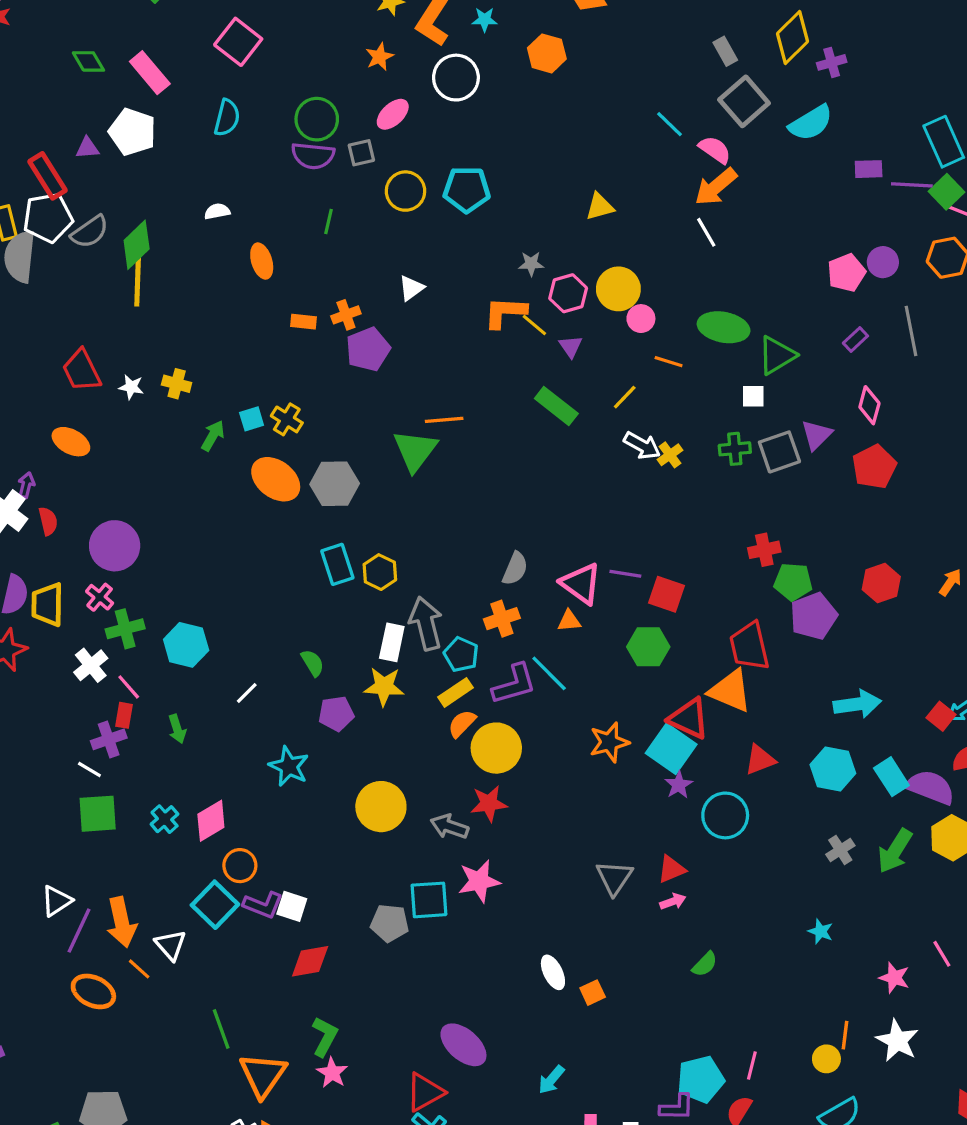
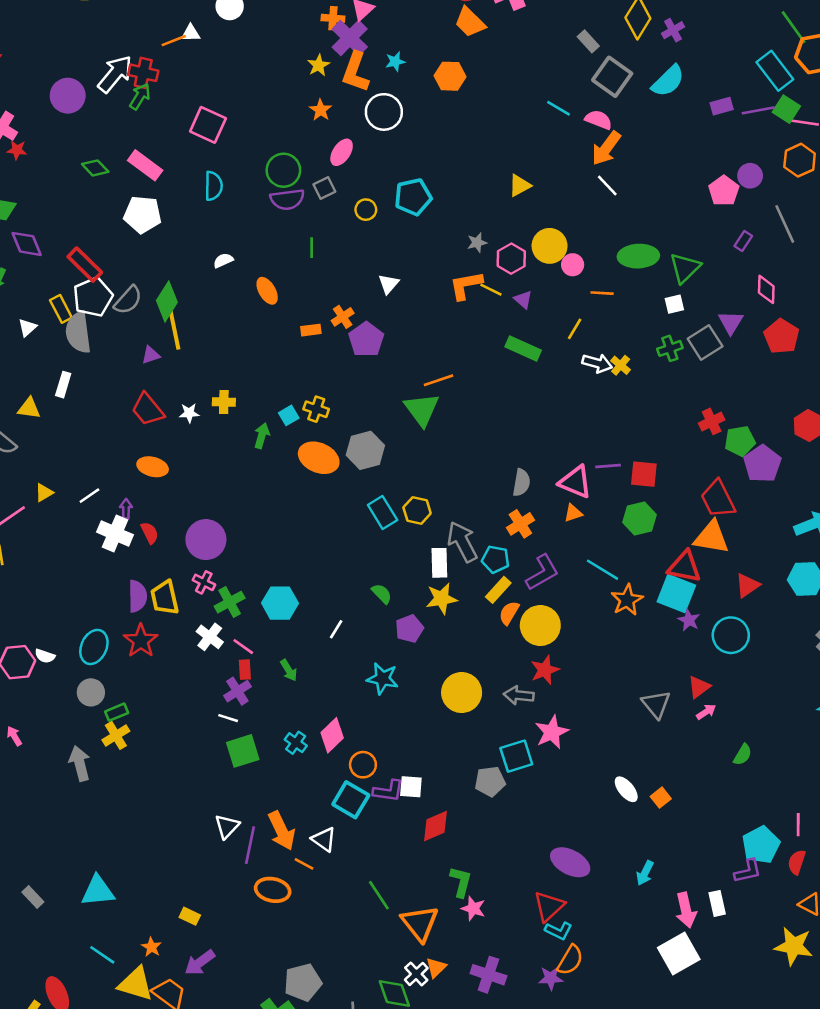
purple triangle: (87, 148) -> (151, 355), moved
yellow circle: (406, 191) -> (366, 210), size x0.7
cyan line: (549, 673) -> (602, 570), moved

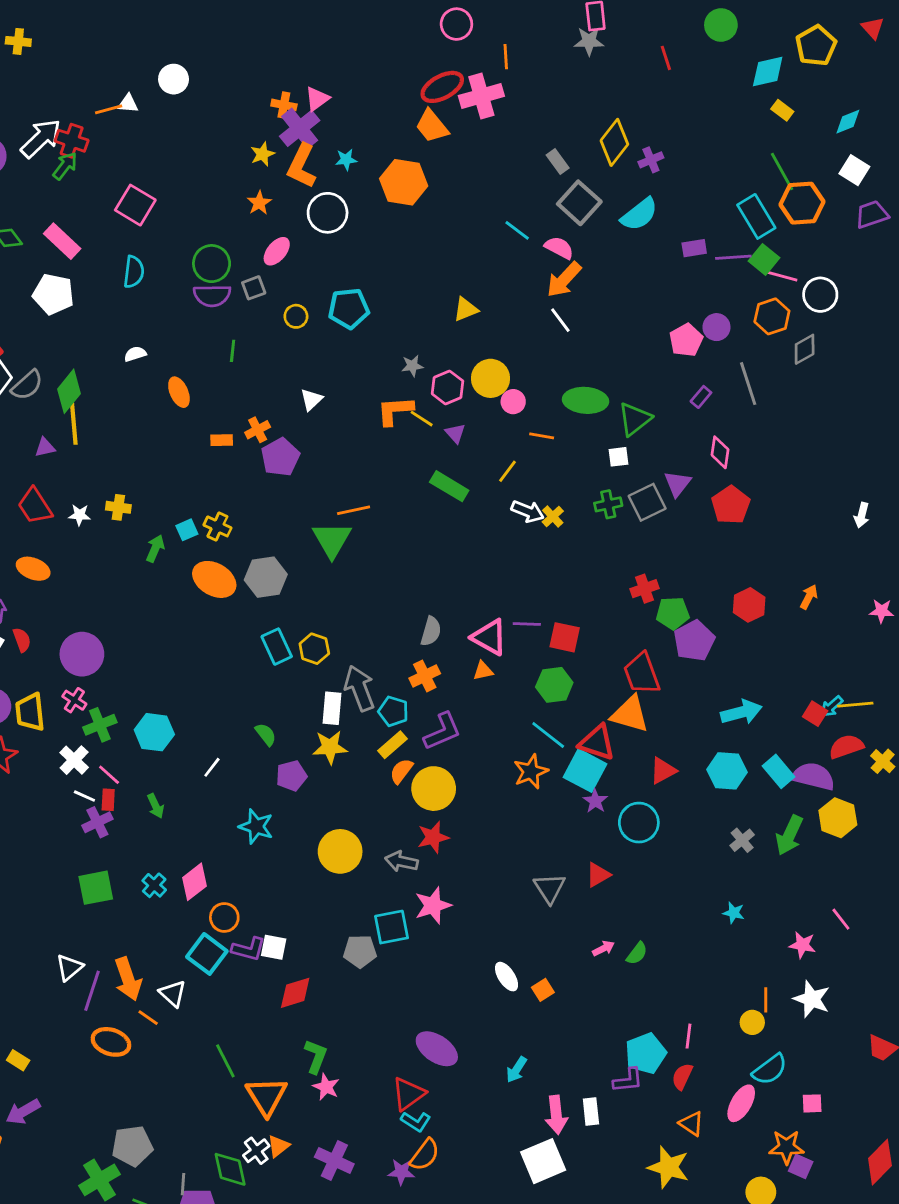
orange hexagon: (450, 76) -> (404, 182), size x1.4
cyan line: (602, 570) -> (548, 735), moved
pink arrow: (706, 712) -> (603, 948), moved
white line: (228, 718) -> (84, 796), moved

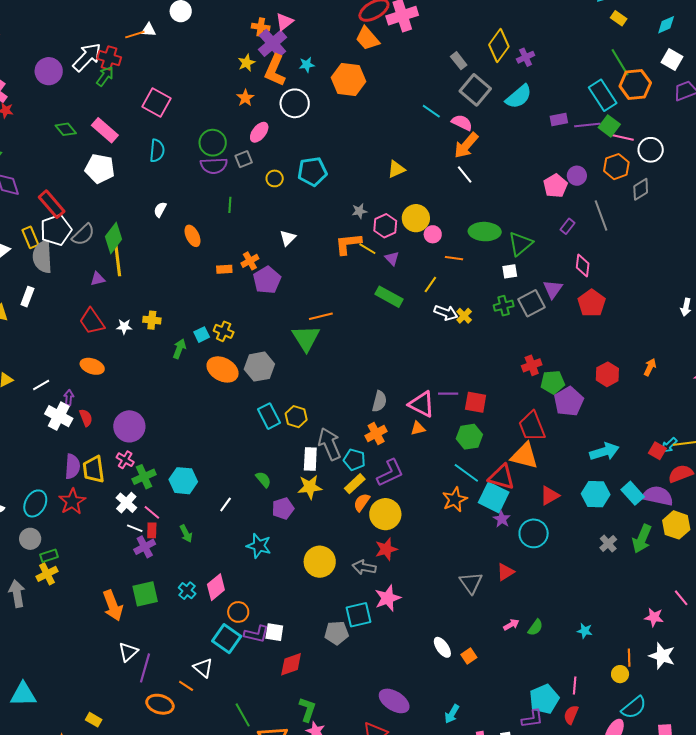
white semicircle: (135, 354) -> (160, 210), turned -42
cyan star: (734, 913) -> (585, 631), moved
orange arrow: (128, 979) -> (113, 606), moved

